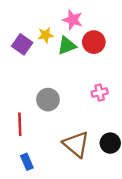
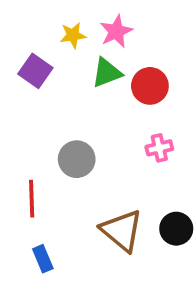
pink star: (73, 20) -> (116, 31), turned 30
yellow star: (46, 35) -> (73, 35), moved
red circle: (94, 42) -> (150, 86), moved

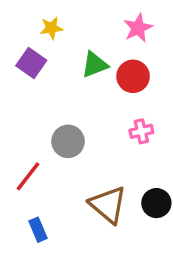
pink star: (116, 31) -> (138, 28), moved
yellow star: (73, 35) -> (51, 28), moved
red line: (32, 199) -> (28, 176), turned 40

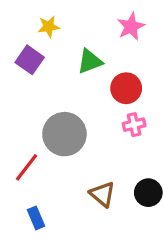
red circle: (133, 76) -> (126, 88), moved
gray circle: (68, 141) -> (64, 134), size x1.4
brown triangle: (108, 205) -> (102, 194), size x0.7

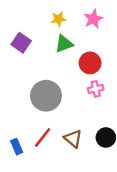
yellow star: (49, 27) -> (58, 19), moved
red line: (26, 167) -> (43, 138), moved
blue rectangle: (36, 218) -> (17, 147), moved

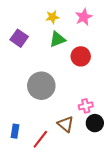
pink cross: (96, 89) -> (86, 106), moved
red line: (43, 138) -> (40, 139), moved
blue rectangle: (17, 147) -> (15, 131), turned 32

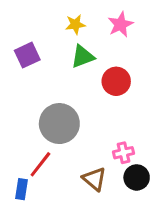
purple square: (19, 38) -> (27, 55), turned 30
red line: (40, 139) -> (40, 164), moved

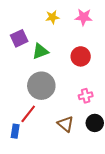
pink star: (121, 24) -> (84, 17), turned 30
green triangle: (83, 56) -> (40, 51), moved
pink cross: (123, 153) -> (86, 96), moved

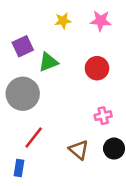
gray circle: (41, 86) -> (23, 94), moved
blue rectangle: (15, 131) -> (19, 168), moved

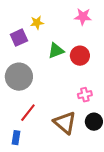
yellow star: (63, 21) -> (37, 23), moved
green triangle: (48, 62) -> (56, 51), moved
brown triangle: (79, 150) -> (65, 123), size x1.4

